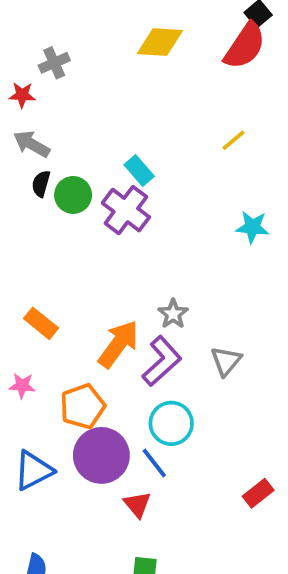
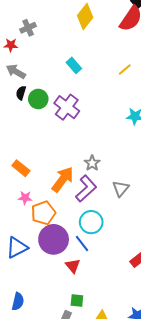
yellow diamond: (160, 42) -> (85, 17), turned -55
cyan rectangle: (139, 170) -> (74, 65), moved
pink star: (22, 386) -> (25, 198), moved

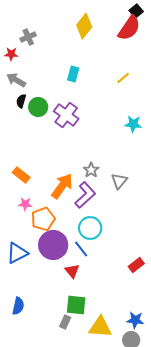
cyan rectangle: (74, 65) -> (73, 74), turned 56
gray triangle: (121, 189) -> (119, 181), moved
green square: (77, 300) -> (76, 305), size x1.5

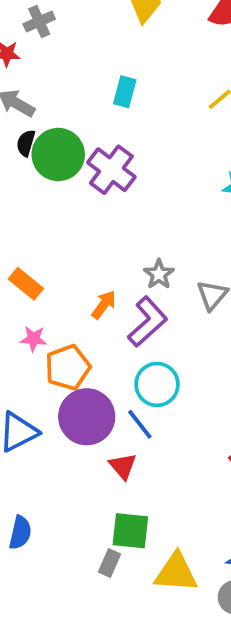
green circle: (38, 107) -> (58, 155), size x1.4
orange arrow: (62, 186) -> (104, 305), size x0.6

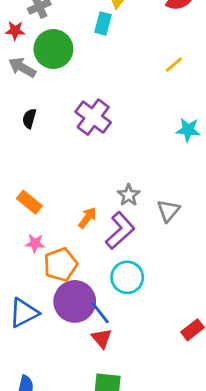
cyan rectangle: (125, 92) -> (103, 23), moved
black semicircle: (26, 143) -> (29, 119), moved
green circle: (58, 155) -> (53, 49), moved
blue line: (140, 424) -> (100, 313), moved

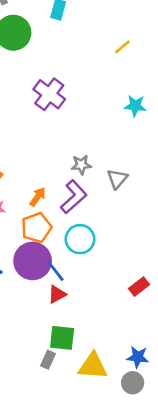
gray star: (129, 195) -> (81, 165), turned 30
orange arrow: (87, 218) -> (38, 197), moved
orange pentagon: (61, 265) -> (36, 228), moved
red triangle: (102, 338) -> (57, 294), turned 42

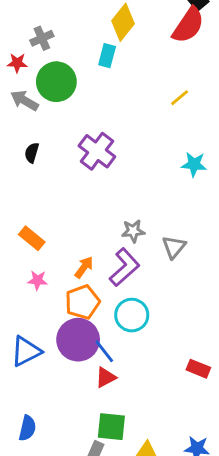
red rectangle: (139, 287) -> (198, 369), turned 60

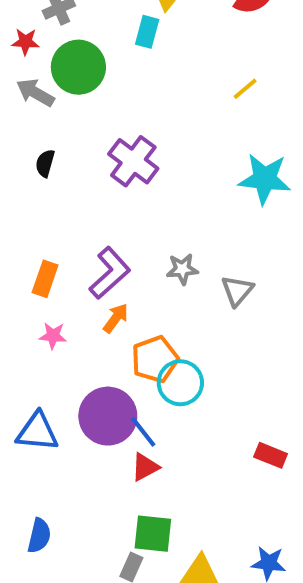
cyan star: (194, 164) -> (265, 179), size x1.5
orange rectangle: (32, 238) -> (45, 279), turned 70
purple L-shape: (124, 267) -> (110, 273), moved
orange pentagon: (82, 302) -> (155, 359), moved
blue triangle: (26, 351) -> (37, 432), turned 32

